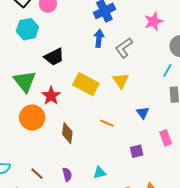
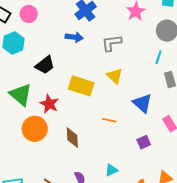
blue arrow: (99, 38) -> (74, 37), moved, turned 102
gray L-shape: (124, 48) -> (112, 43), turned 40
blue triangle: (143, 113) -> (142, 103), size x1.5

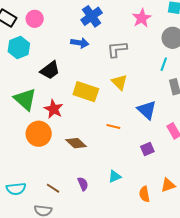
brown diamond: (72, 138) -> (76, 143), turned -45

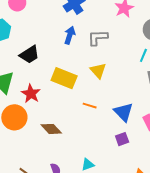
blue arrow: (80, 43) -> (70, 35), moved, turned -84
blue triangle: (147, 110) -> (124, 112), moved
orange line: (113, 126) -> (90, 106), moved

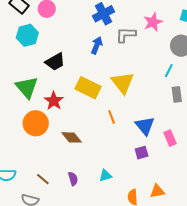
gray L-shape: (98, 38) -> (126, 35), moved
yellow triangle: (98, 71) -> (123, 83), size x1.4
orange line: (90, 106) -> (112, 117), turned 48

